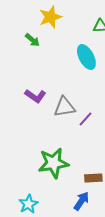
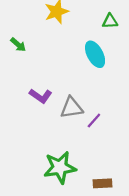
green arrow: (32, 40) -> (18, 45), moved

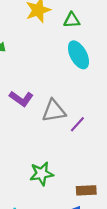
green triangle: (110, 21) -> (72, 20), moved
green star: (60, 167) -> (42, 174), size x0.7

